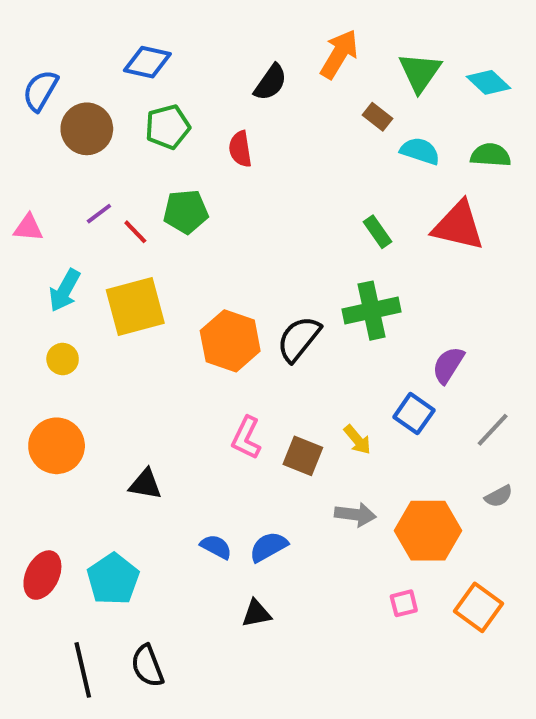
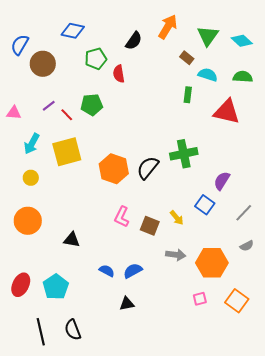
green pentagon: (168, 127) -> (96, 59), moved
green rectangle: (378, 232) -> (188, 95), moved, turned 42

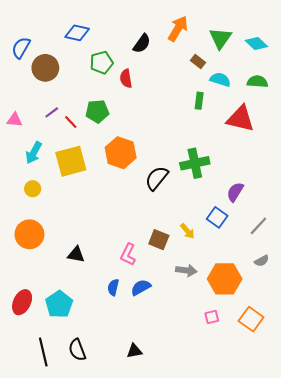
orange hexagon: (114, 169) -> (121, 153), moved
pink L-shape: (122, 217) -> (128, 254), moved
blue semicircle: (107, 271) -> (113, 287), turned -105
black triangle: (127, 304) -> (134, 351), moved

